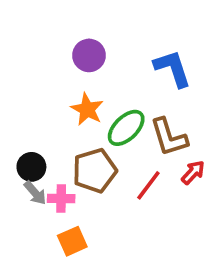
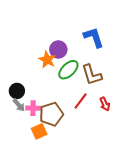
purple circle: (89, 55) -> (58, 49), moved
brown pentagon: (95, 171) -> (51, 114), moved
red arrow: (193, 172) -> (105, 104), moved, turned 112

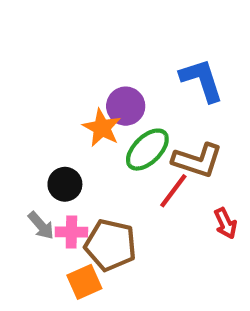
brown L-shape: (92, 75) -> (197, 160), turned -55
black circle: (17, 91) -> (65, 184), moved
red line: (81, 101) -> (173, 191), moved
brown pentagon: (51, 114) -> (110, 245), turned 30

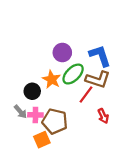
blue L-shape: (202, 80) -> (100, 56), moved
orange star: (102, 128) -> (52, 79), moved
red arrow: (226, 223) -> (103, 116), moved

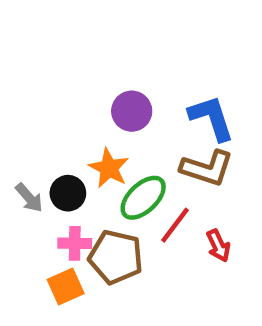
green ellipse: (73, 74) -> (143, 198), moved
red line: (86, 94) -> (175, 225), moved
gray arrow: (20, 112) -> (29, 198), moved
orange square: (42, 140) -> (66, 287), moved

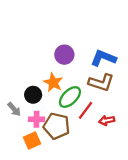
blue L-shape: (211, 118) -> (103, 58), turned -50
gray arrow: (29, 198) -> (14, 109), moved
red arrow: (218, 246) -> (107, 120), turned 104

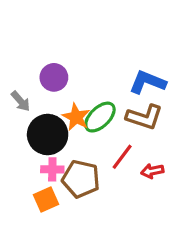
purple circle: (64, 55) -> (54, 77), moved
black circle: (33, 95) -> (48, 135), size x1.6
green ellipse: (70, 97) -> (100, 117), moved
gray arrow: (14, 109) -> (21, 101), moved

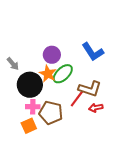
purple circle: (54, 77) -> (52, 55), moved
blue L-shape: (148, 82) -> (93, 52), turned -145
brown L-shape: (144, 117) -> (90, 89), moved

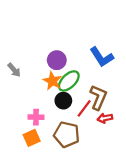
black circle: (30, 85) -> (63, 101), moved, size x0.6
brown L-shape: (90, 89) -> (98, 97), turned -85
brown pentagon: (51, 113) -> (67, 135), moved

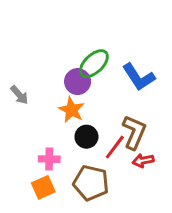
green ellipse: (69, 81) -> (94, 64), moved

